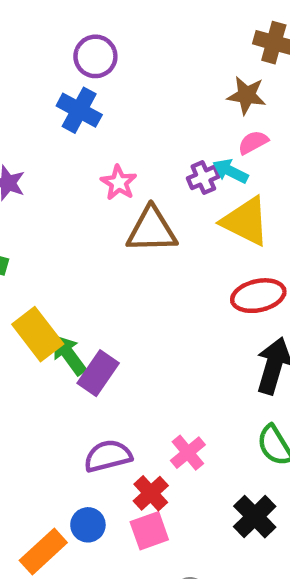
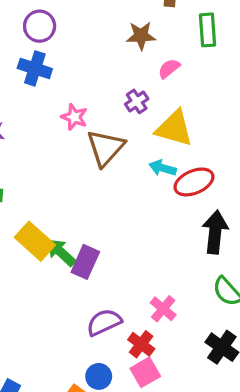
brown star: (247, 95) -> (141, 36), moved
cyan arrow: (230, 171) -> (163, 168), moved
brown triangle: (152, 230) -> (106, 148), turned -36

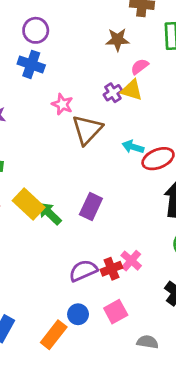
yellow triangle: (174, 128) -> (132, 90), moved, size x0.7
purple rectangle: (85, 262) -> (91, 206), moved
red cross: (141, 344) -> (111, 269), moved, turned 30

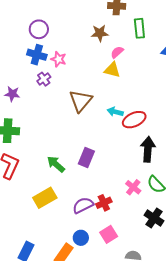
purple cross: (113, 93) -> (44, 79), moved
pink star: (62, 104) -> (59, 59), moved
yellow rectangle: (29, 204) -> (45, 198), moved, turned -70
pink cross: (131, 261) -> (133, 187), moved

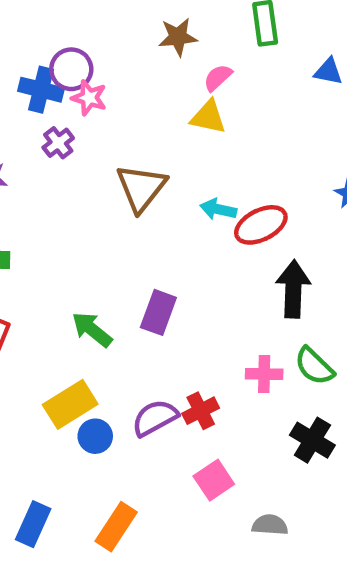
purple circle: (39, 29) -> (71, 69), moved
pink cross: (133, 187) -> (264, 374), turned -35
blue circle: (81, 238) -> (95, 436), moved

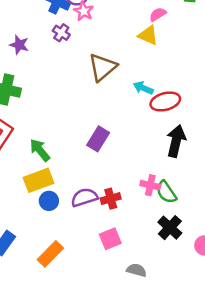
purple cross: (58, 143) -> (61, 33), turned -30
green arrow: (92, 330) -> (40, 150), moved
green semicircle: (314, 366) -> (166, 192), moved

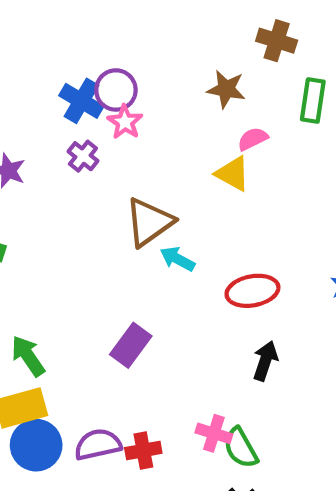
cyan arrow: (143, 88) -> (177, 259), moved
black arrow: (176, 141) -> (265, 361), size x0.7
blue circle: (49, 201) -> (36, 445), size x1.5

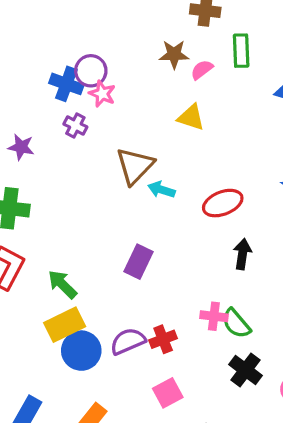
pink semicircle: (253, 139) -> (202, 70), moved

